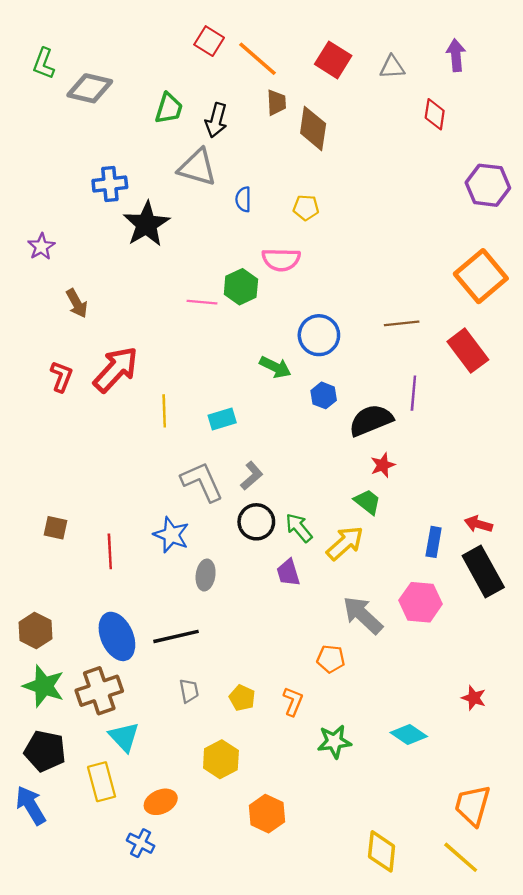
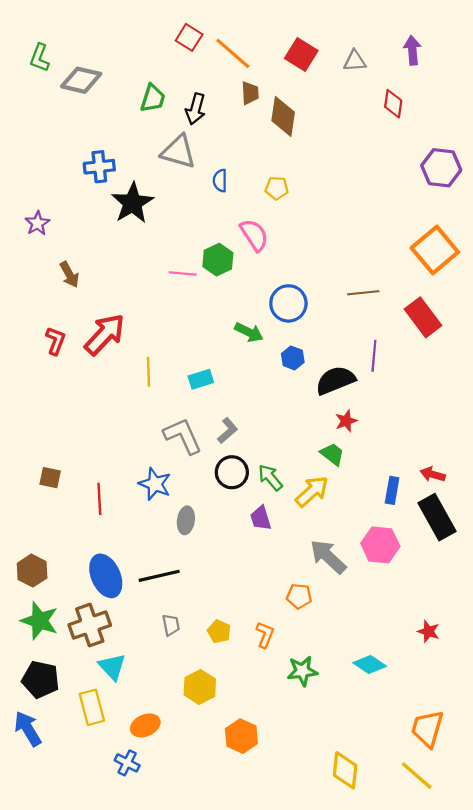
pink semicircle: (281, 260) -> (254, 235), turned -124

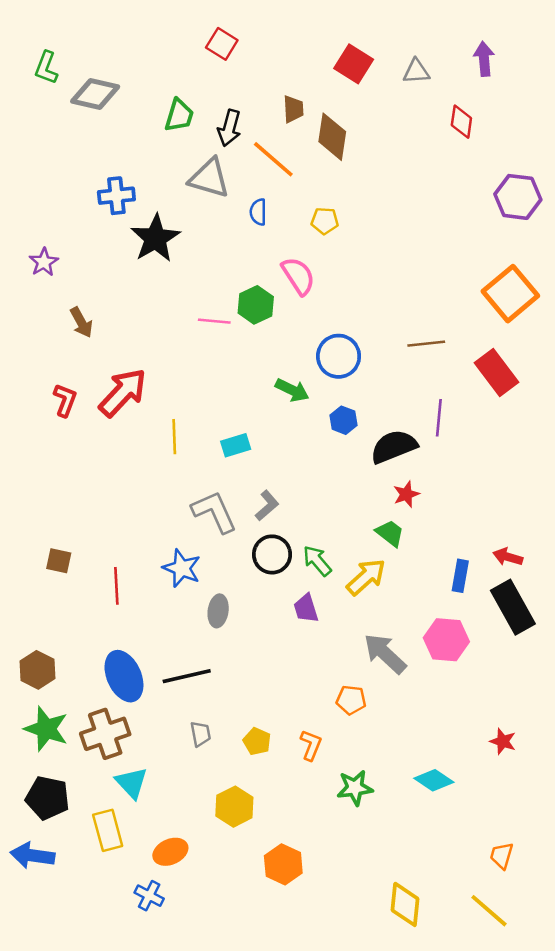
orange line: (233, 53) -> (273, 159), moved
blue arrow: (28, 729) -> (32, 856), turned -51
orange trapezoid: (427, 729) -> (502, 856), size x0.6

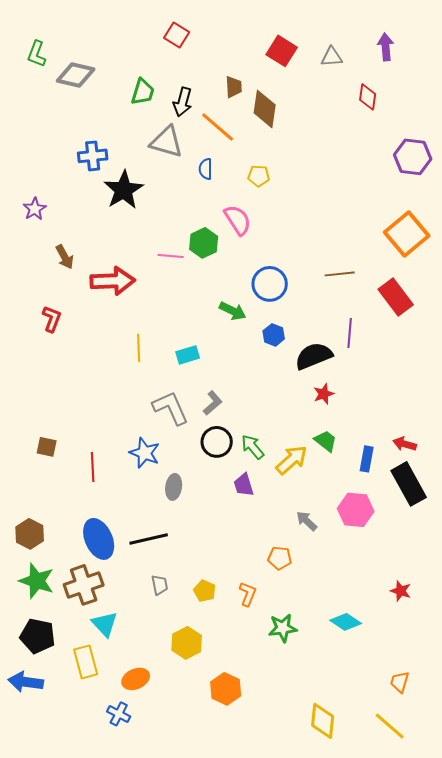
red arrow: (123, 393) -> (113, 281), moved, turned 45
green trapezoid: (390, 533) -> (326, 441), moved
gray arrow: (385, 654) -> (307, 521), size x0.6

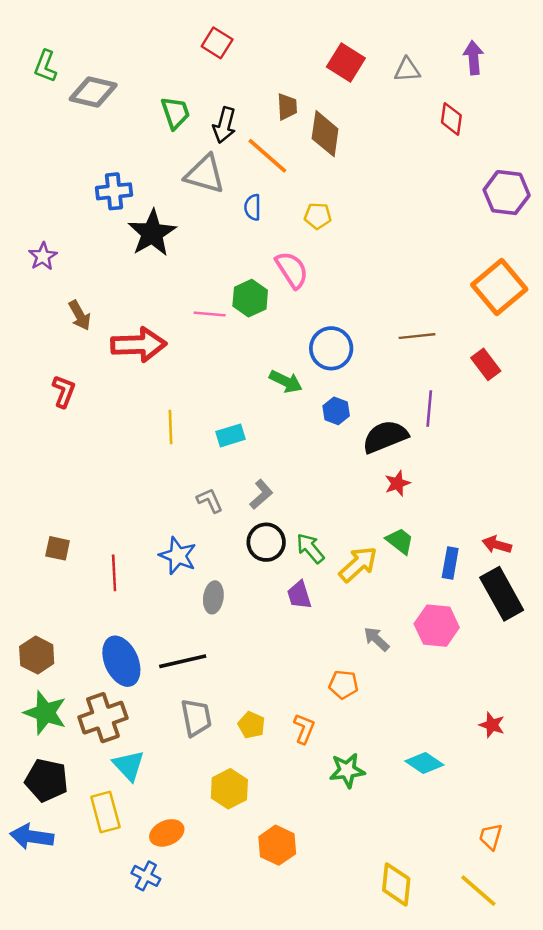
green trapezoid: (143, 92) -> (175, 113), turned -36
red rectangle: (396, 297) -> (486, 364), size x0.7
gray L-shape: (171, 408) -> (210, 500), size x0.6
gray trapezoid: (160, 585) -> (196, 718), size x1.5

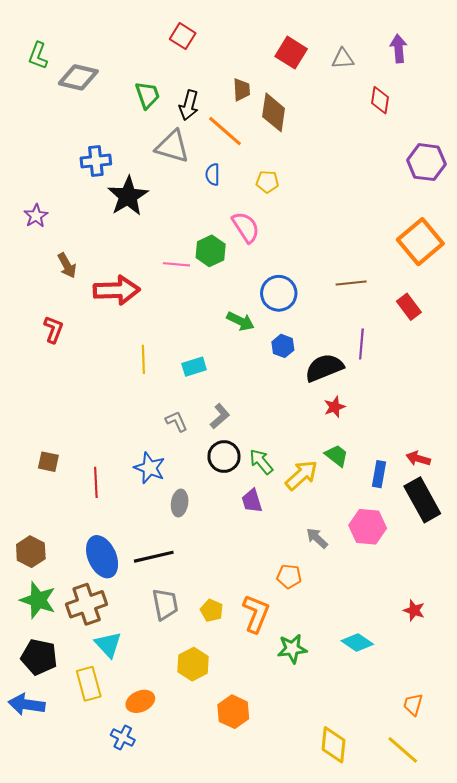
orange L-shape: (304, 729) -> (256, 614), size x1.5

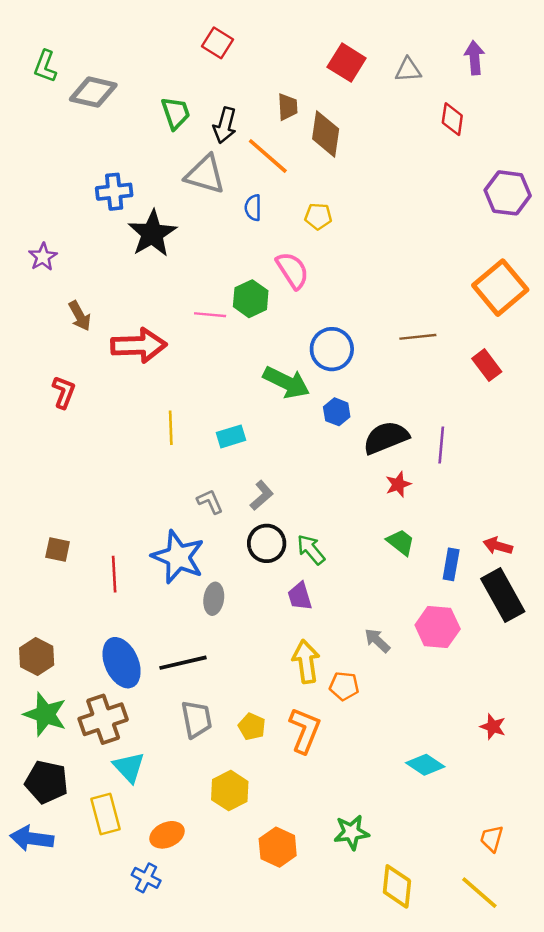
green arrow: (241, 321) -> (286, 382), size x1.4
purple line: (361, 344) -> (441, 445), moved
blue star: (150, 468) -> (178, 557), size x1.4
yellow arrow: (301, 475) -> (306, 661), moved, turned -56
green star: (292, 649) -> (351, 832), moved

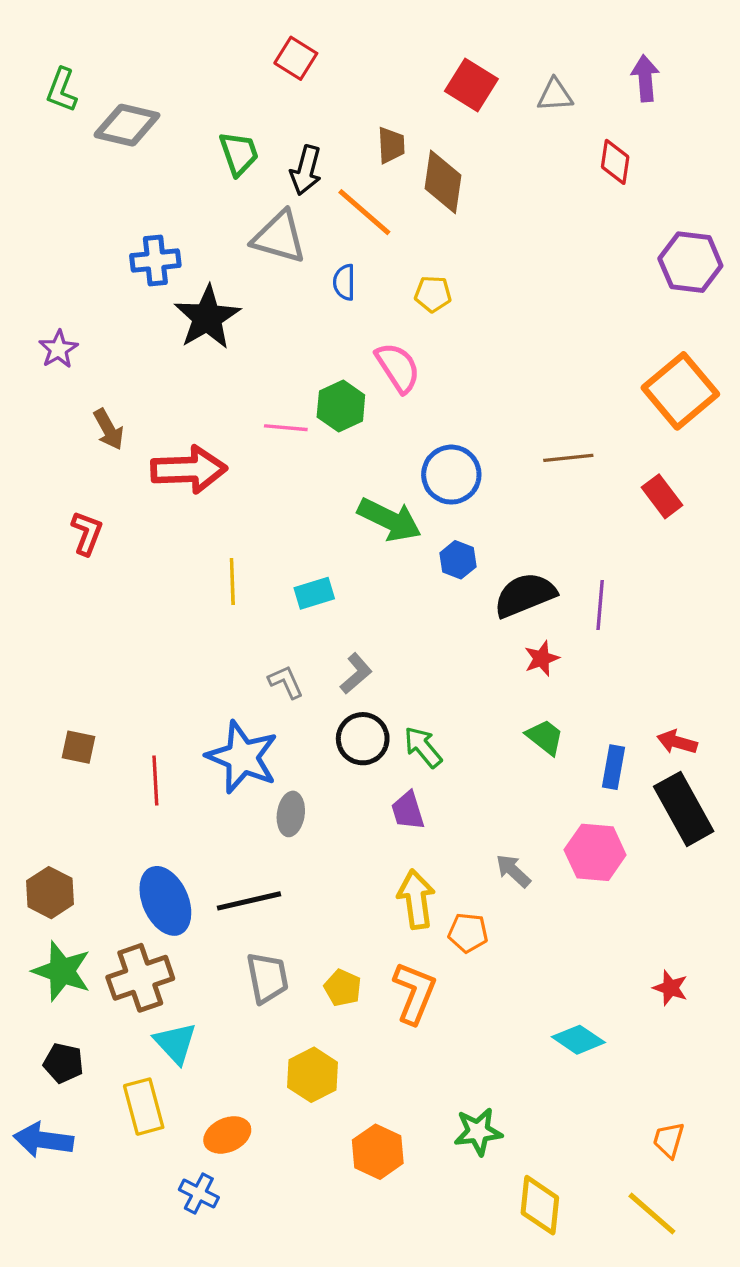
black pentagon: (47, 782) -> (63, 1063), size x0.7

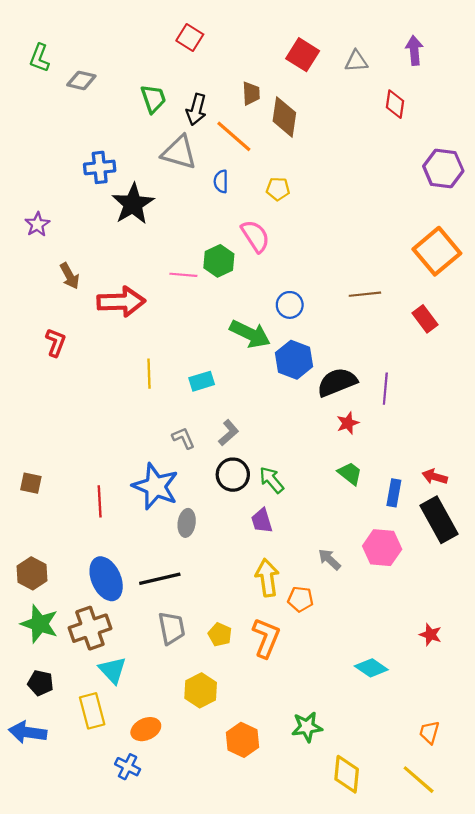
gray diamond: (127, 125) -> (81, 80), size x0.7
blue circle: (451, 475) -> (290, 305), size x0.7
blue hexagon: (458, 560) -> (294, 360), size x1.6
brown square: (78, 747) -> (31, 483), moved

